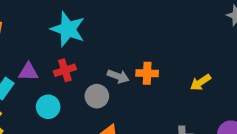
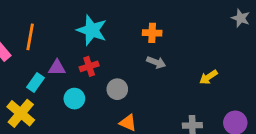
orange cross: (147, 73) -> (152, 33), moved
gray arrow: (118, 76) -> (156, 62), moved

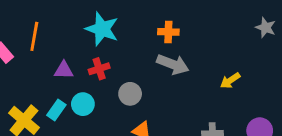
gray star: (241, 18) -> (266, 28), moved
gray arrow: (156, 62) -> (173, 64), size x1.5
cyan rectangle: (36, 82) -> (56, 110), moved

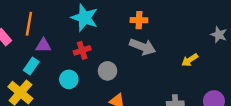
gray star: (266, 28) -> (219, 35), moved
purple triangle: (64, 70) -> (43, 46), moved
cyan rectangle: (56, 110) -> (31, 66), moved

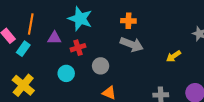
purple triangle: (43, 46) -> (54, 38), moved
cyan rectangle: (31, 66) -> (23, 49), moved

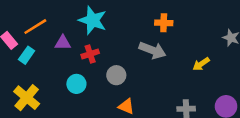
orange cross: (128, 21) -> (164, 23), moved
orange line: (31, 24) -> (35, 27), turned 48

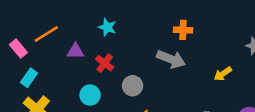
cyan star: (93, 20) -> (107, 27), size x0.6
red cross: (90, 54) -> (105, 63), turned -35
cyan rectangle: (27, 55) -> (29, 78), moved

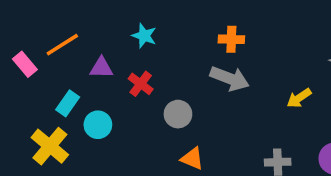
orange cross: (183, 30) -> (231, 39), moved
cyan rectangle: (29, 78) -> (68, 103), moved
cyan circle: (90, 95) -> (98, 125), moved

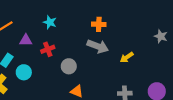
red cross: (141, 84) -> (48, 49), turned 32
yellow arrow: (299, 98) -> (127, 57), moved

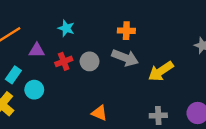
yellow arrow: (127, 57) -> (161, 71), size x1.5
gray circle: (69, 66) -> (90, 61), moved

